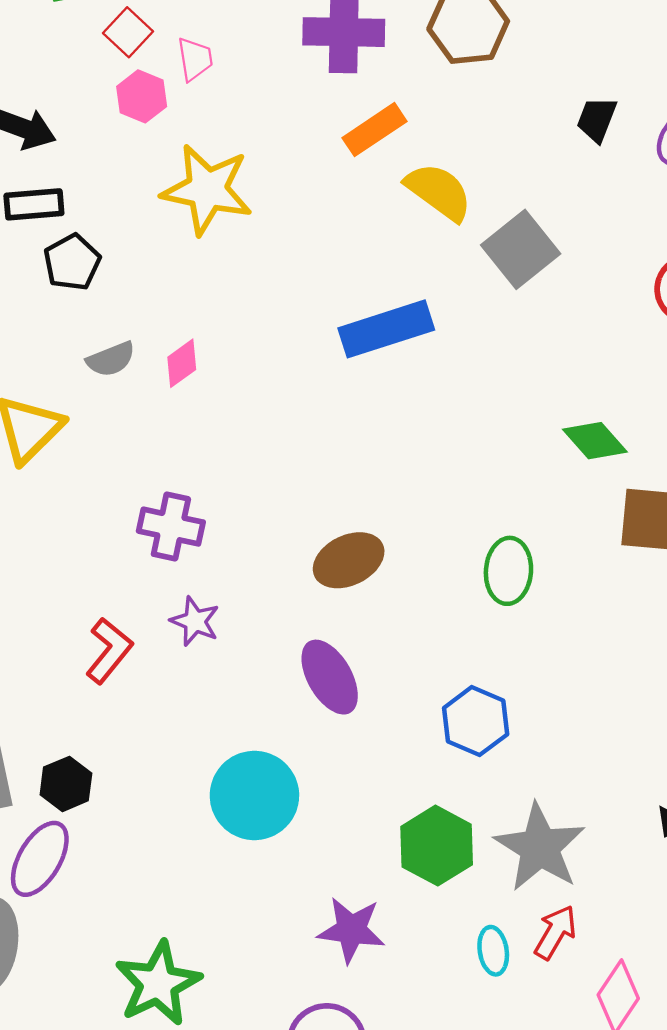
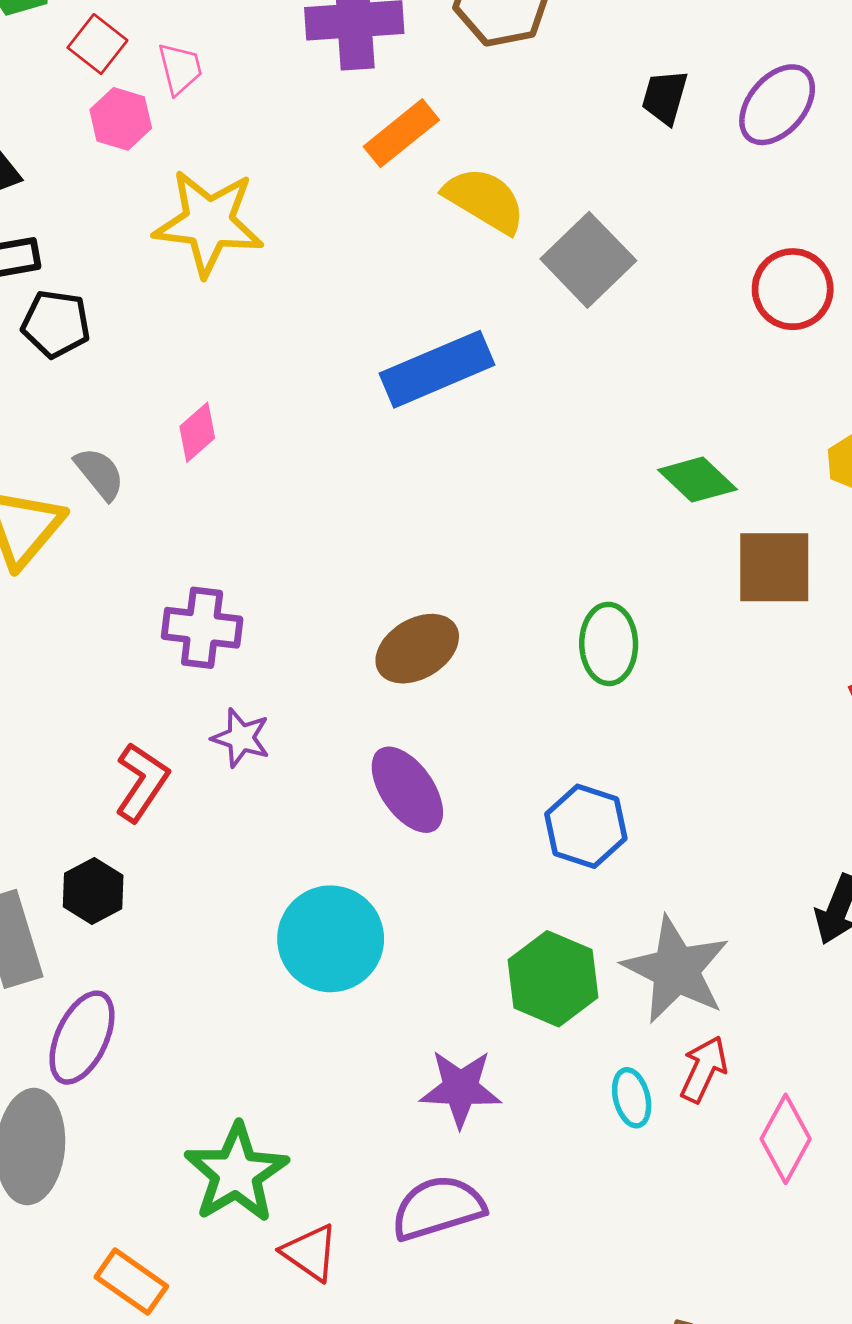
black pentagon: (72, 262) -> (56, 324), turned -30
gray semicircle: (111, 359) -> (99, 474), moved, turned -102
black hexagon: (66, 784) -> (93, 891), moved

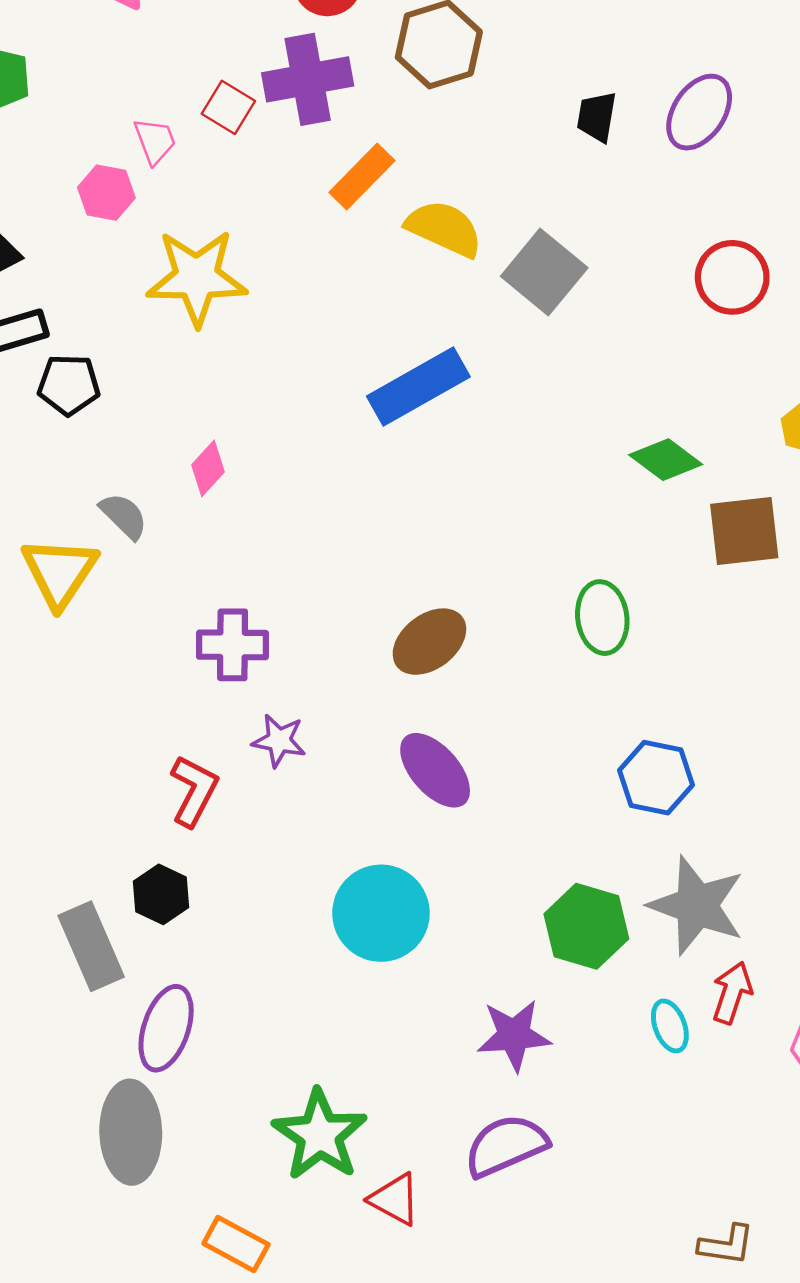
red square: (97, 44) -> (228, 107), moved
blue hexagon: (586, 826) -> (656, 778), moved

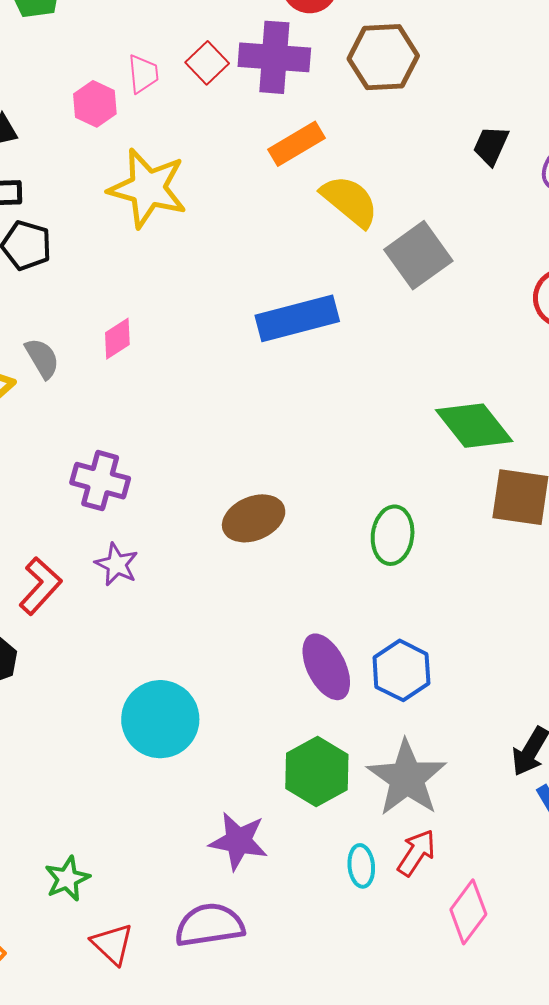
green diamond: (666, 460) -> (474, 426), size x1.4
purple ellipse: (435, 770) -> (326, 667), moved
green star: (320, 1135) -> (67, 879), size x0.6

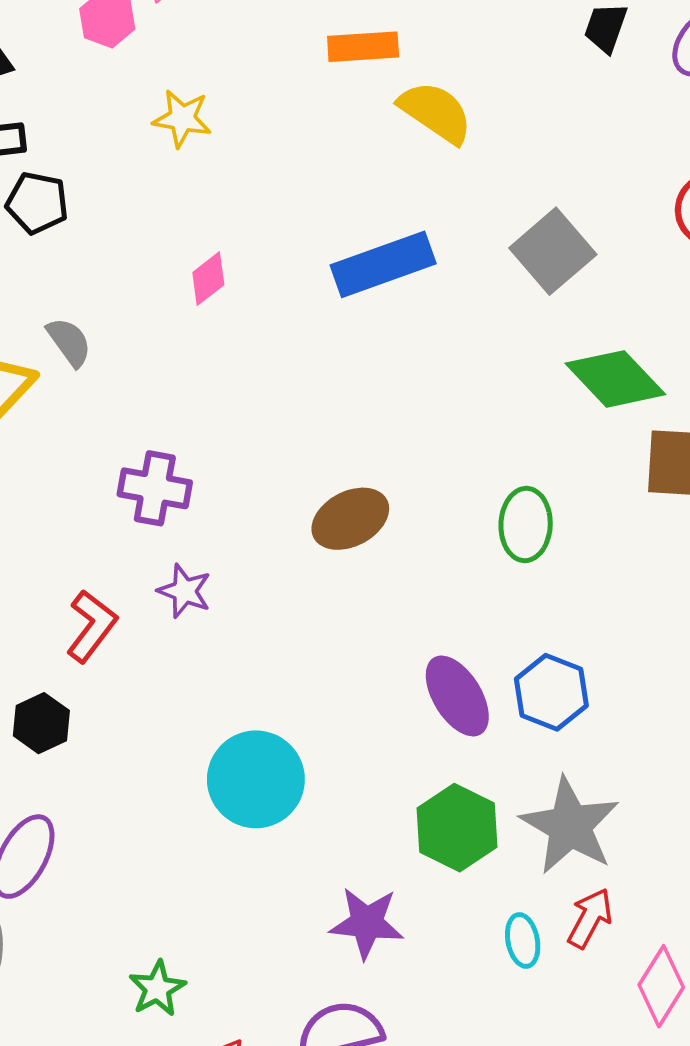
orange rectangle: (297, 144) -> (363, 47), turned 32
yellow star: (148, 188) -> (182, 118), size x0.6
gray square: (418, 255) -> (553, 251), moved
pink diamond: (117, 339) -> (208, 279), moved

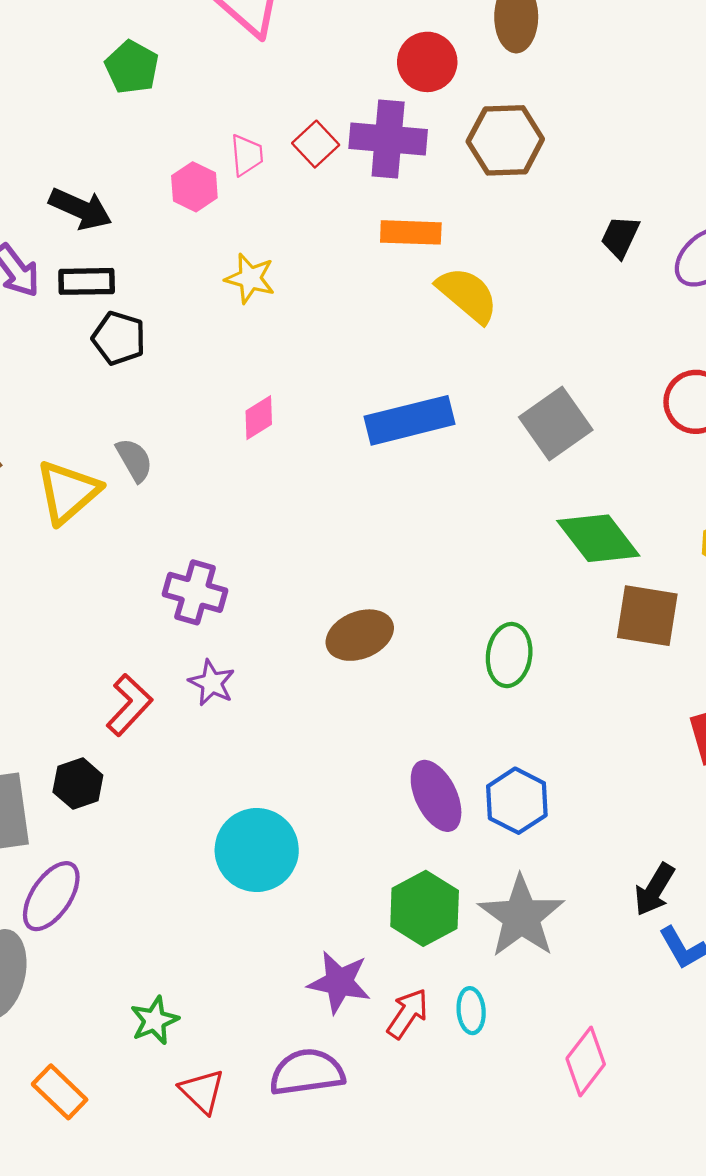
red arrow: (590, 918) -> (408, 1014), moved

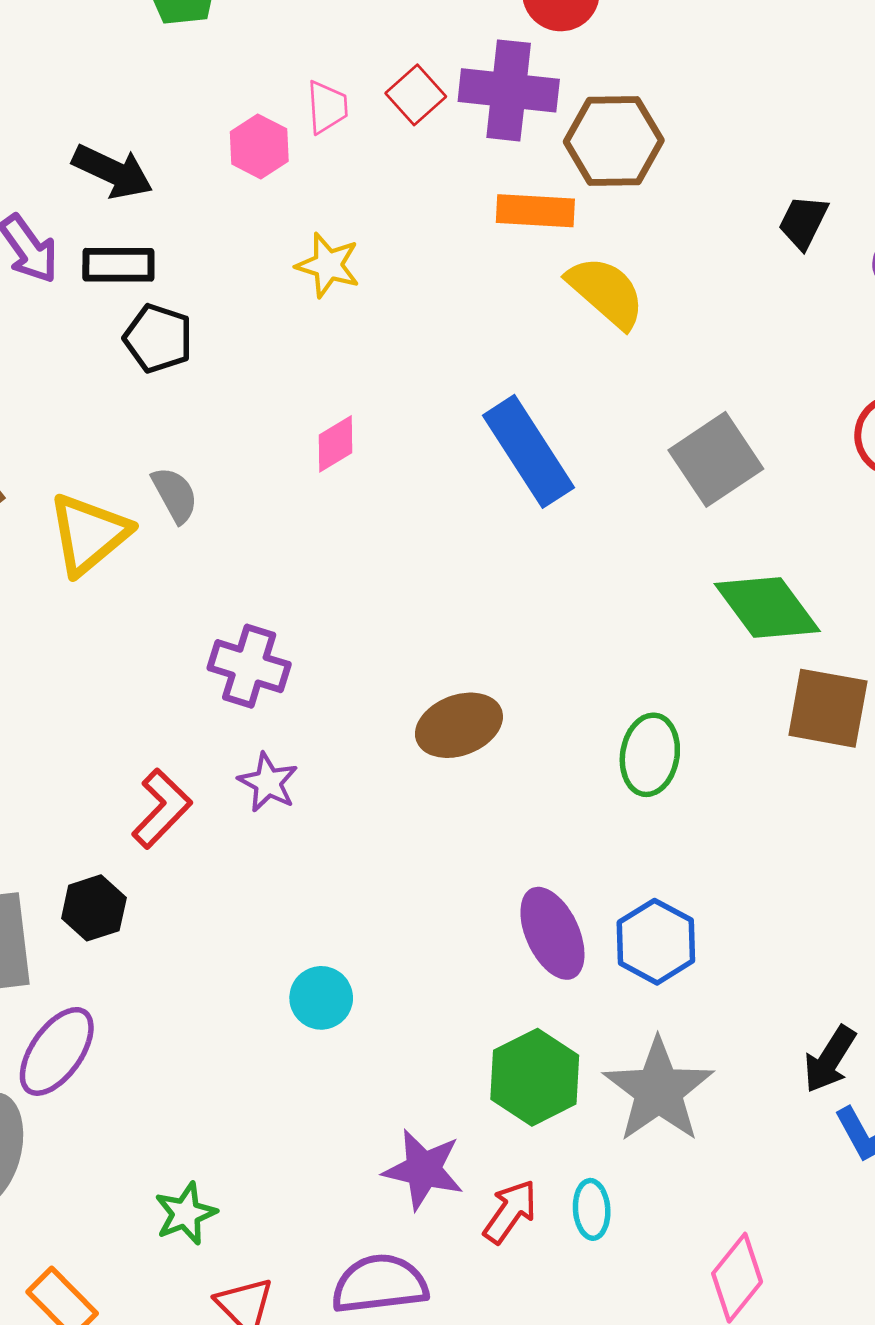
brown hexagon: (505, 140) -> (614, 141), moved
blue rectangle: (409, 420) -> (528, 451), turned 70
cyan circle: (257, 850) -> (321, 998), size x0.6

